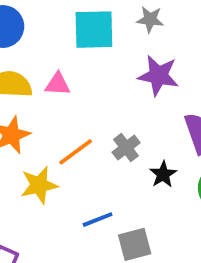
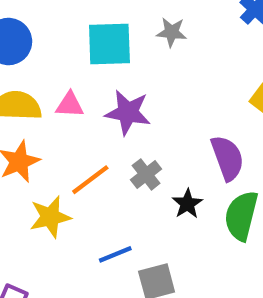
purple star: (158, 76) -> (128, 112), moved

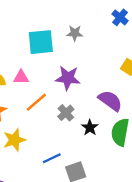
purple star: (128, 112) -> (68, 78), moved
purple semicircle: (227, 158) -> (110, 101), turned -30
orange line: (90, 180) -> (36, 102), moved

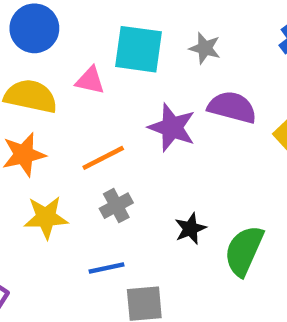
pink triangle: (21, 77) -> (90, 80), moved
purple semicircle: (110, 101) -> (232, 107), moved, turned -35
gray cross: (66, 113) -> (116, 206), moved

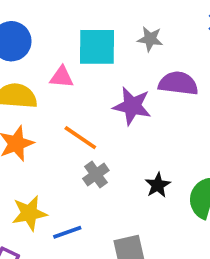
orange line: (103, 158) -> (80, 138), turned 69
yellow star: (46, 217) -> (29, 213), moved
blue line: (106, 268) -> (67, 232), moved

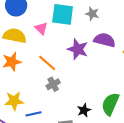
pink triangle: (62, 77) -> (41, 28), turned 32
black star: (158, 185) -> (84, 110), moved

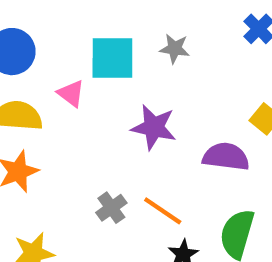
purple semicircle: (105, 40) -> (226, 157), moved
orange line: (47, 63) -> (163, 211), moved

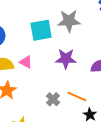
gray star: (175, 49) -> (69, 21), size x1.6
pink triangle: (71, 93) -> (26, 62), moved

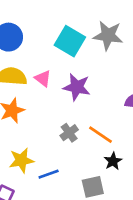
cyan square: (41, 30) -> (70, 41), turned 30
purple star: (66, 59) -> (77, 87), moved

